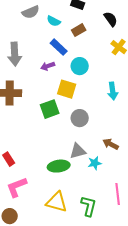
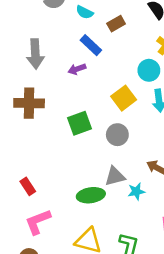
cyan circle: (80, 66) -> (149, 70), moved
yellow square: (67, 89) -> (124, 98), moved, turned 36

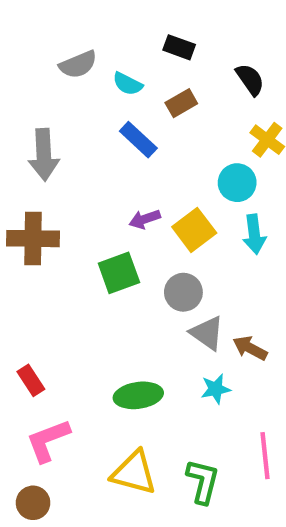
purple arrow: (77, 69) -> (145, 219), moved
gray triangle: (115, 176) -> (207, 333), moved, turned 50

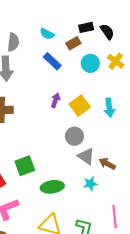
black rectangle: (179, 47) -> (86, 27), moved, turned -32
gray semicircle: (78, 64) -> (13, 42), moved, turned -60
cyan circle: (237, 183) -> (90, 63), moved
purple arrow: (145, 219) -> (55, 100), turned 128
green square: (119, 273) -> (25, 166), moved

